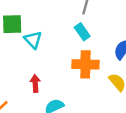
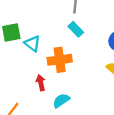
orange cross: (85, 64) -> (60, 60), moved

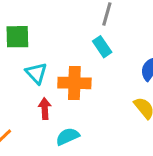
cyan triangle: (32, 44) -> (36, 73), moved

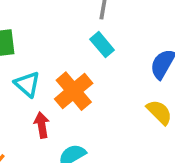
orange cross: (74, 83) -> (74, 91), turned -36

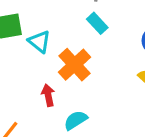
cyan triangle: (27, 84) -> (39, 42), moved

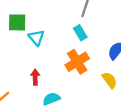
orange cross: (74, 65) -> (77, 62), moved

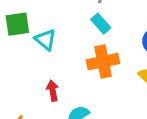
orange cross: (77, 62) -> (103, 62), turned 30

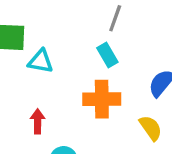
cyan triangle: (46, 40) -> (41, 61), turned -40

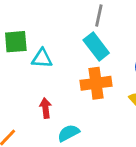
cyan rectangle: (107, 55) -> (96, 46), size x1.4

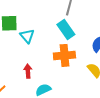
cyan triangle: (42, 58) -> (27, 36), turned 42

